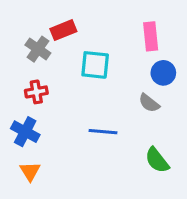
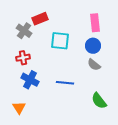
blue circle: (163, 73) -> (93, 46), moved
blue cross: (25, 132) -> (30, 80), moved

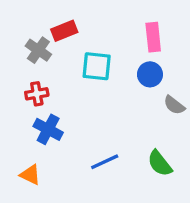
gray semicircle: (94, 65) -> (174, 105), moved
blue line: (65, 83) -> (105, 162), moved, turned -30
orange triangle: (19, 108) -> (30, 175), turned -32

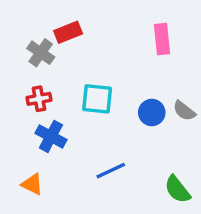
cyan square: (97, 66) -> (97, 99), moved
blue circle: (150, 74) -> (152, 113), moved
green semicircle: (160, 163) -> (177, 189), moved

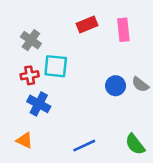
red rectangle: (68, 32) -> (87, 25), moved
cyan square: (97, 99) -> (56, 66), moved
blue line: (111, 171) -> (84, 146), moved

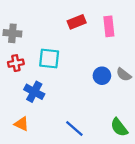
gray cross: (31, 40) -> (12, 33), moved, turned -30
red cross: (30, 75) -> (16, 63), moved
blue line: (84, 146) -> (74, 128), turned 66

